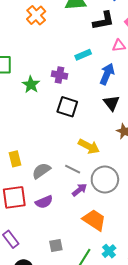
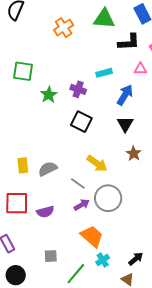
gray semicircle: (41, 171) -> (48, 169), moved
cyan cross: (109, 251) -> (103, 260), moved

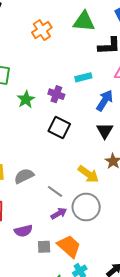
yellow arrow: (97, 164) -> (88, 174), moved
purple semicircle: (45, 212) -> (23, 231), moved
gray square: (51, 256) -> (44, 247), moved

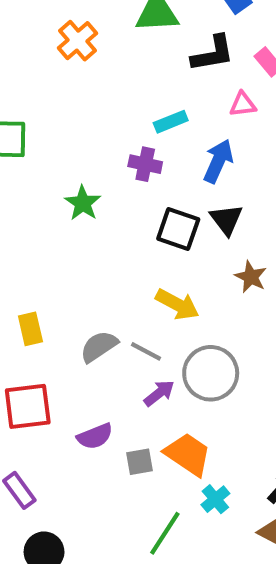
purple cross: (56, 94) -> (145, 164), moved
green star: (26, 99) -> (83, 203), moved
black square: (59, 128) -> (178, 229), moved
yellow arrow: (88, 174) -> (177, 304), moved
gray semicircle: (24, 176) -> (99, 346), moved

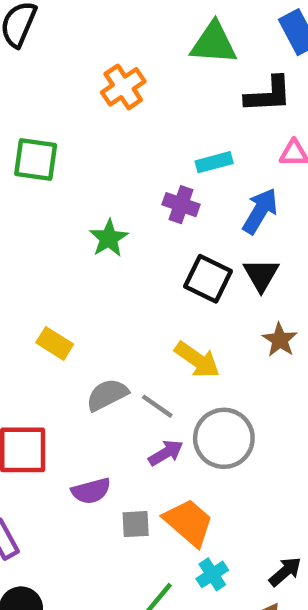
orange cross: (77, 41) -> (123, 87), moved
yellow rectangle: (30, 329) -> (55, 343), moved, turned -52

